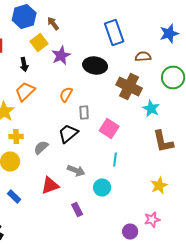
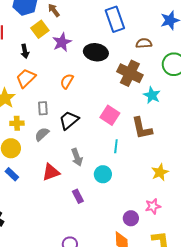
gray rectangle: (84, 112) -> (43, 108), moved
brown L-shape: (163, 142) -> (142, 128), moved
gray arrow: (76, 170) -> (77, 157), turned 48
blue rectangle: (14, 196) -> (12, 174), moved

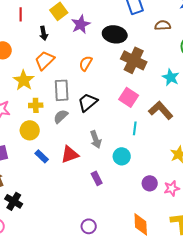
brown cross: (130, 73) -> (134, 60), moved
gray rectangle: (43, 108) -> (62, 90), size x1.5
brown L-shape: (142, 128) -> (161, 110), turned 150
blue rectangle: (12, 174) -> (42, 156), moved
purple circle: (131, 218) -> (150, 183), moved

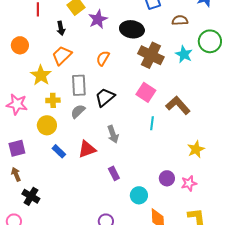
cyan star: (171, 77) -> (184, 54), moved
cyan circle: (122, 156) -> (139, 195), moved

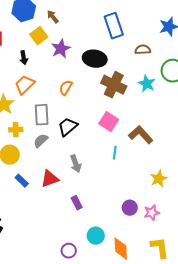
cyan circle: (139, 195) -> (96, 236), moved

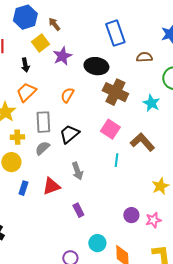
cyan star: (147, 84) -> (151, 103), moved
blue rectangle: (22, 181) -> (23, 188), turned 64

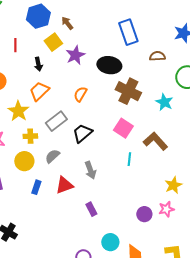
gray rectangle: (43, 122) -> (56, 121), turned 55
gray semicircle: (42, 148) -> (52, 156), moved
pink star: (153, 220) -> (166, 209), moved

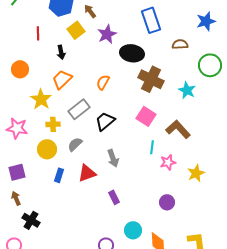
purple star: (75, 55) -> (107, 34), moved
pink star: (166, 209) -> (168, 162), moved

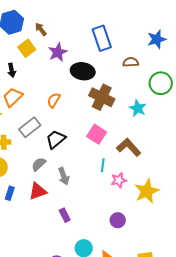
gray semicircle: (75, 144) -> (39, 164), moved
yellow star: (196, 173) -> (147, 191), size x1.4

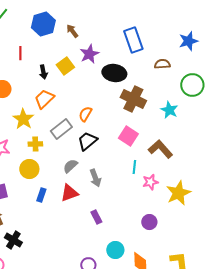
yellow square: (27, 48) -> (65, 66), moved
orange semicircle: (54, 100) -> (85, 114), moved

